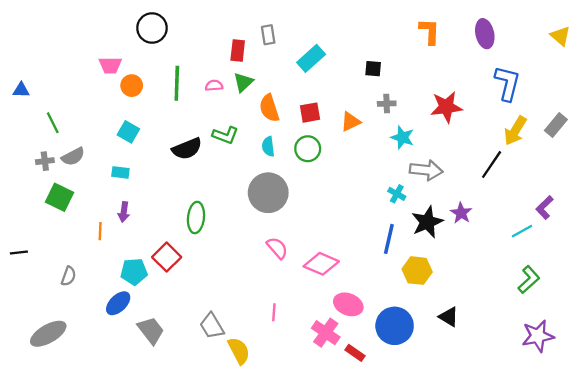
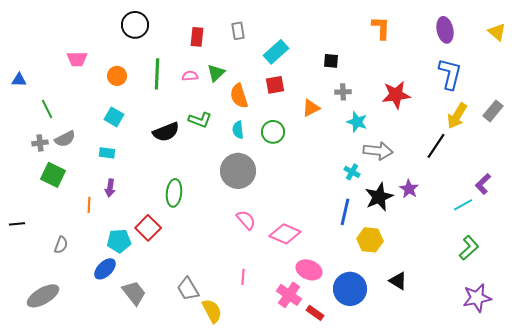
purple ellipse: (485, 34) -> (445, 30), moved
red rectangle: (238, 51) -> (197, 37), moved
pink trapezoid: (110, 65) -> (77, 59), moved
red square: (310, 113) -> (275, 85), moved

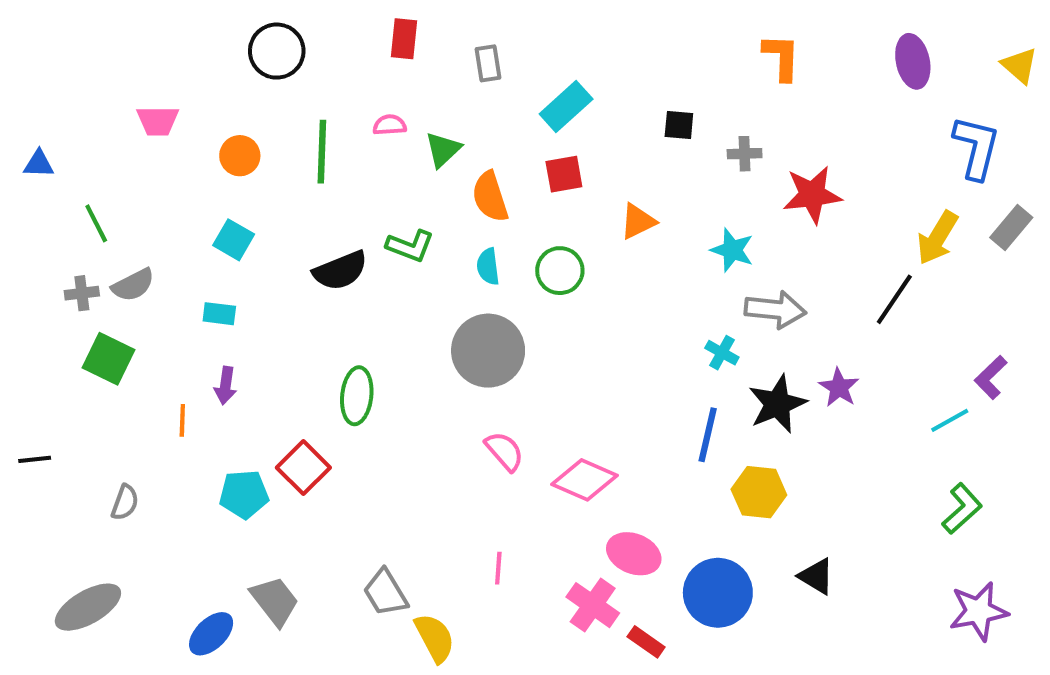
red rectangle: (197, 37) -> (404, 39), moved
blue L-shape: (450, 74) -> (976, 147), moved
pink semicircle: (190, 76) -> (390, 125), moved
gray cross: (343, 92) -> (745, 154), moved
blue ellipse: (105, 269) -> (211, 634), moved

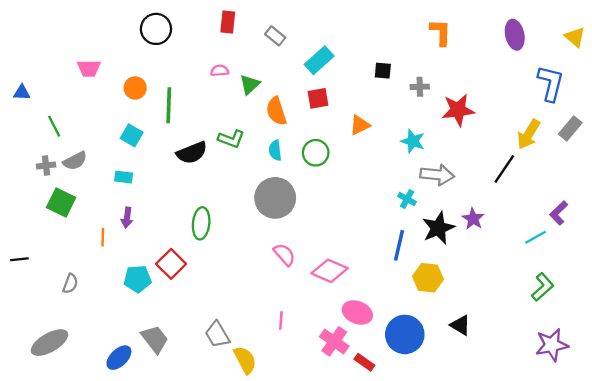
gray rectangle: (488, 63) -> (275, 36), turned -42
green line: (322, 152) -> (169, 105), moved

